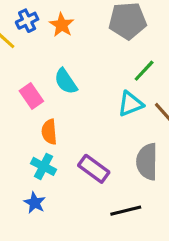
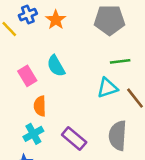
green line: (144, 71) -> (120, 61), turned 36
cyan cross: (44, 166) -> (33, 134), turned 30

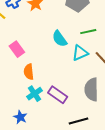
cyan semicircle: (56, 66) -> (60, 39), moved
cyan cross: (33, 134) -> (35, 94), moved

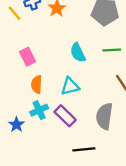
cyan triangle: (80, 53) -> (70, 86), moved
blue star: (20, 117) -> (16, 125), moved

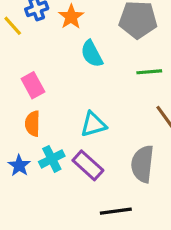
cyan semicircle: (78, 53) -> (92, 54), moved
orange semicircle: (37, 84) -> (33, 124), moved
blue star: (16, 125) -> (19, 166), moved

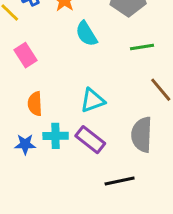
pink rectangle: (33, 85) -> (25, 55), moved
cyan cross: (52, 159) -> (56, 136), turned 30
blue star: (19, 166) -> (25, 144), turned -30

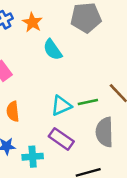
green line: (142, 47) -> (88, 102), moved
cyan cross: (56, 136) -> (33, 157), moved

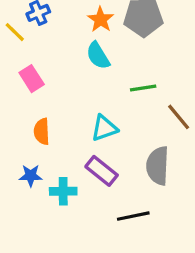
orange star: (32, 22) -> (101, 19), moved
green line: (88, 102) -> (143, 88), moved

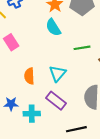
cyan triangle: (104, 128) -> (58, 73), turned -30
orange semicircle: (42, 131) -> (29, 76), moved

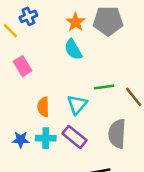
green line: (82, 48) -> (104, 87), moved
cyan cross: (32, 114) -> (46, 138), moved

